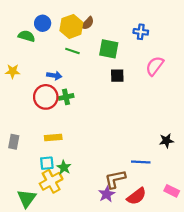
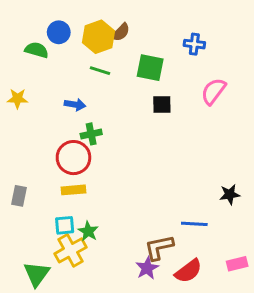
red circle: (46, 97) -> (73, 158), moved
pink rectangle: (172, 191) -> (237, 264), turned -40

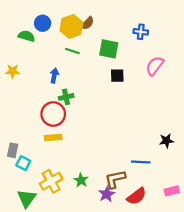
blue arrow: (75, 104) -> (54, 76), turned -88
gray rectangle: (19, 196) -> (13, 150), moved
cyan square: (65, 225) -> (23, 163), moved, turned 32
green star: (88, 231) -> (81, 180), moved

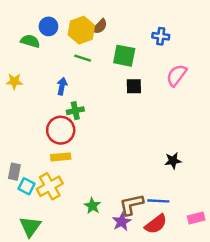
black star: (166, 141) -> (173, 161), moved
blue line: (141, 162) -> (158, 201), moved
yellow cross: (51, 181) -> (50, 186), moved

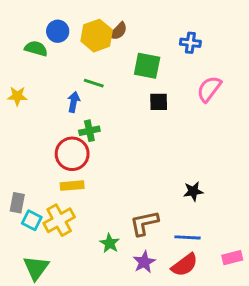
green line: (83, 58) -> (94, 83), moved
black star: (173, 161) -> (193, 191), moved
brown L-shape: (131, 205) -> (144, 223), moved

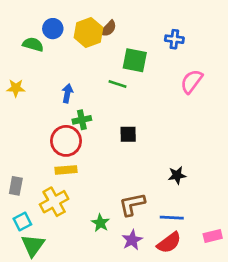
green line: (94, 83) -> (118, 84), moved
black square: (159, 102) -> (128, 134), moved
cyan square: (32, 220) -> (22, 222), moved, turned 36

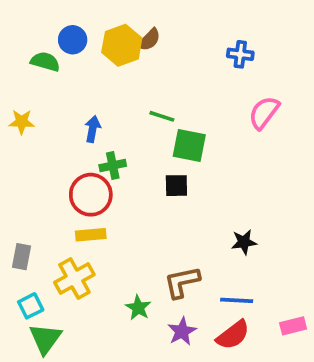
green square: (135, 60) -> (189, 145), moved

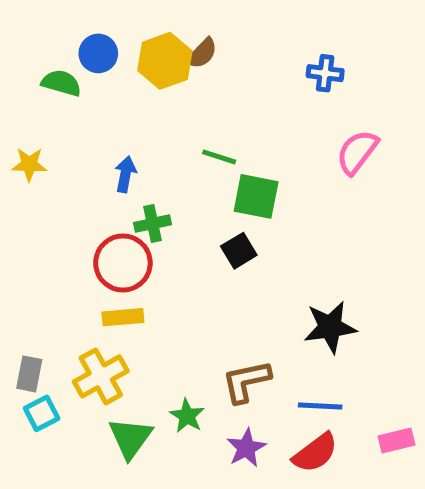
black square: (176, 186) -> (239, 251), turned -30
black star: (244, 242) -> (330, 327), size x1.5
gray rectangle: (22, 257) -> (29, 374), moved
green triangle: (45, 339) -> (130, 438), moved

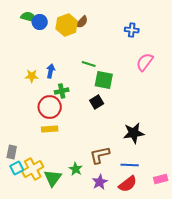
green semicircle: (61, 83) -> (29, 17), moved
yellow star: (29, 164) -> (32, 76), moved
yellow cross: (101, 376) -> (33, 169), moved

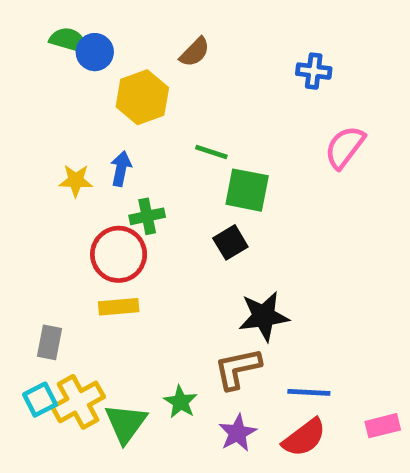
yellow hexagon: (67, 25) -> (142, 97), moved
black star: (134, 133) -> (264, 316), moved
gray rectangle: (12, 152) -> (50, 342), moved

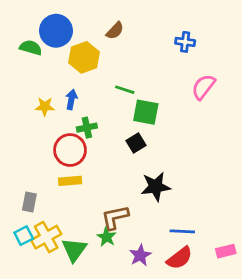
green semicircle: (69, 40) -> (31, 48), moved
blue circle: (95, 52) -> (56, 31), size x1.5
brown L-shape: (238, 369) -> (115, 217), moved

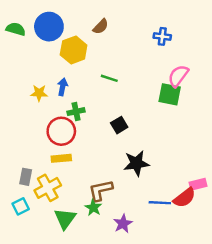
green semicircle: (31, 48) -> (16, 29), moved
green square: (146, 112) -> (170, 94), moved
yellow cross: (46, 237) -> (48, 188), moved
pink rectangle: (226, 251) -> (198, 184), moved
red semicircle: (180, 258) -> (184, 198), moved

